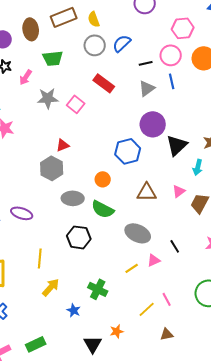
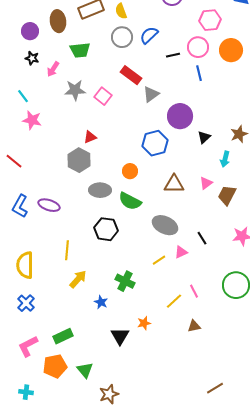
gray triangle: (147, 88) -> (151, 94), moved
black triangle: (177, 145) -> (204, 137), size x0.6

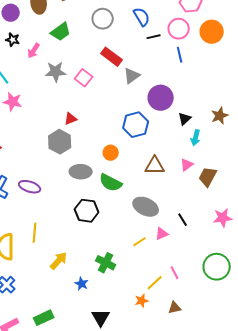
blue semicircle: (149, 35) -> (142, 17), moved, turned 102
green trapezoid: (80, 50) -> (61, 32), turned -30
cyan arrow: (225, 159) -> (196, 138), moved
yellow line: (67, 250) -> (35, 233), moved
orange star: (144, 323) -> (142, 301), moved

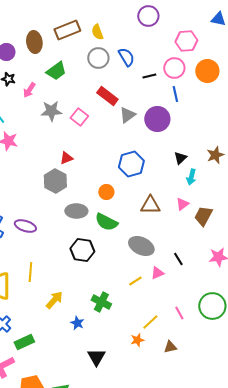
blue semicircle: (142, 17) -> (126, 57), moved
purple circle: (161, 98) -> (157, 119), moved
pink line: (175, 273) -> (179, 313), moved
green rectangle: (44, 318) -> (24, 342), moved

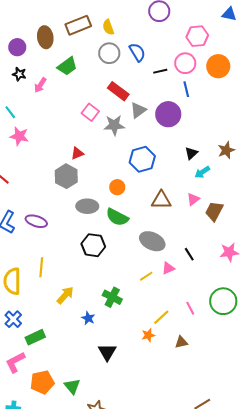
gray star: (51, 111) -> (114, 125), moved
cyan arrow: (191, 177) -> (202, 172), turned 42

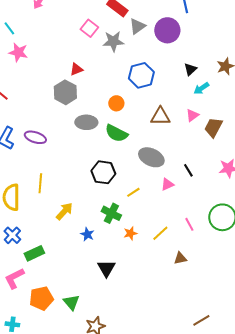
black hexagon: (93, 245) -> (103, 172), moved
yellow line: (146, 276) -> (133, 192), moved
orange star: (148, 335) -> (130, 233), moved

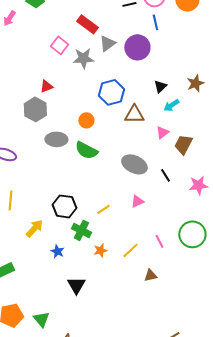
brown triangle: (160, 116) -> (134, 114), moved
gray ellipse: (151, 157) -> (134, 164), moved
black line: (188, 170) -> (165, 175), moved
black hexagon: (103, 172) -> (64, 206), moved

